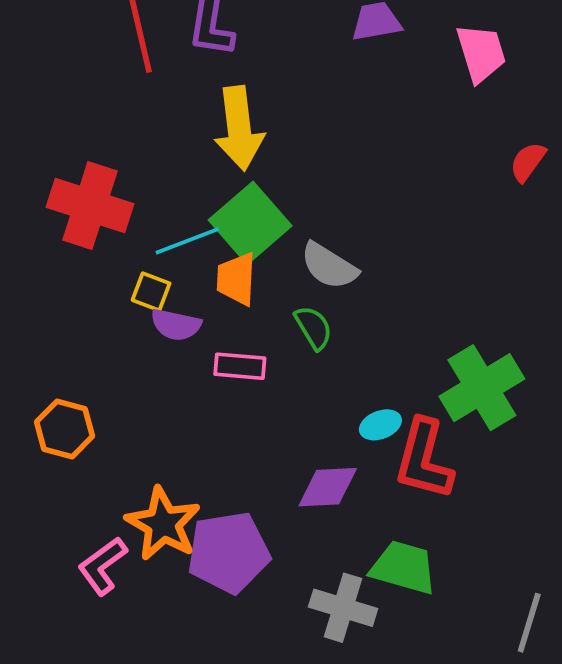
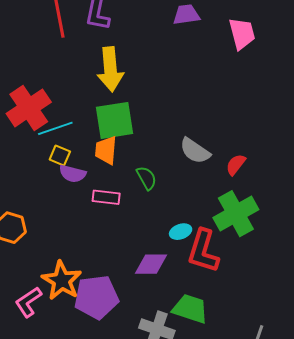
red semicircle: (528, 162) -> (236, 165), moved
red cross: (90, 206) -> (29, 108), turned 36
green square: (250, 223) -> (114, 120), turned 30
cyan line: (187, 241) -> (55, 128), moved
gray semicircle: (329, 266) -> (195, 151), moved

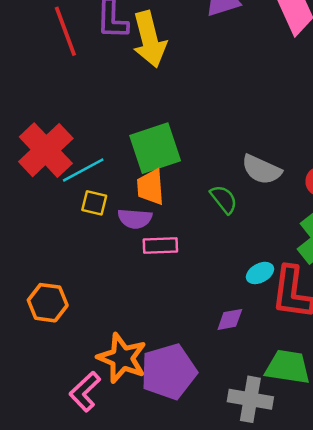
yellow arrow: (110, 69) -> (149, 39), moved
purple semicircle: (73, 174) -> (135, 219), moved
green semicircle: (146, 178) -> (224, 199), moved
purple diamond: (151, 264) -> (230, 319), size x0.7

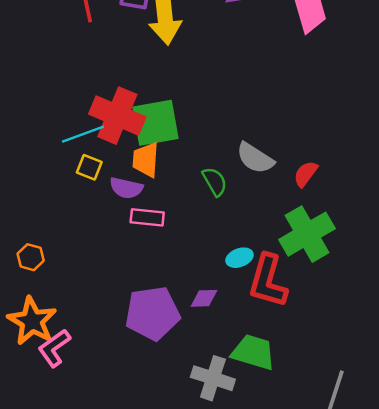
red cross: (46, 150) -> (117, 116), moved, turned -32
orange hexagon: (48, 303) -> (31, 257), size x0.7
orange star: (122, 358) -> (32, 321), moved
purple pentagon: (169, 372) -> (152, 313), moved

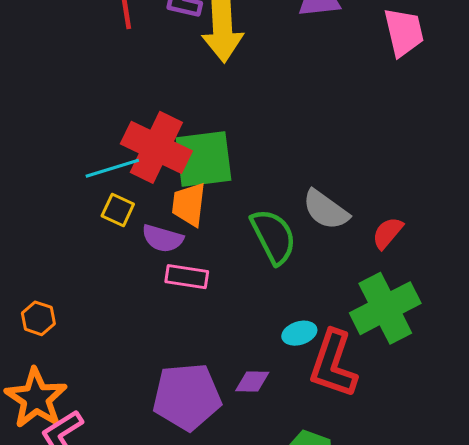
green semicircle: (215, 182) -> (273, 236), size x1.5

